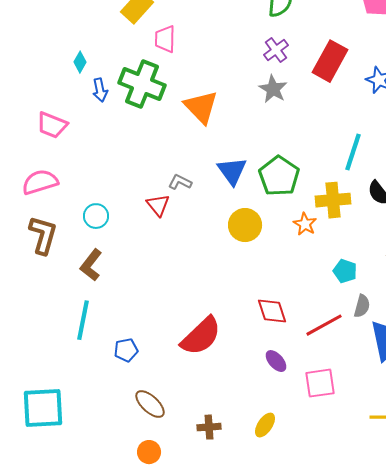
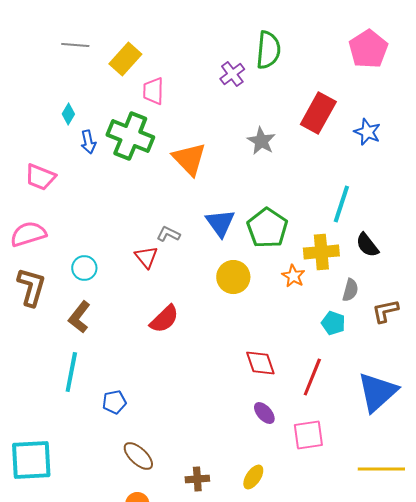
purple cross: (276, 50) -> (232, 74), moved
gray semicircle: (362, 306) -> (350, 290), moved
red line: (324, 325) -> (312, 377), turned -39
red semicircle: (201, 336) -> (164, 319), moved, size x0.7

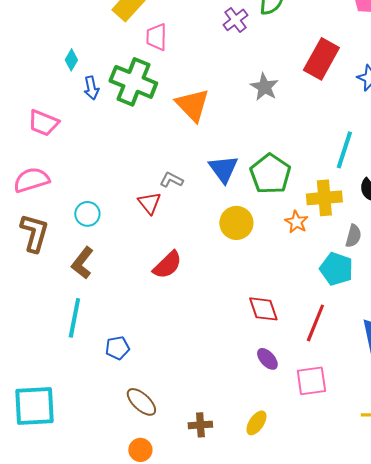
cyan pentagon: (333, 323) -> (336, 269), size x1.4

